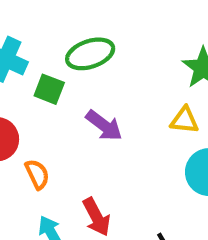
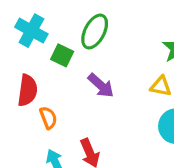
green ellipse: (90, 54) -> (95, 32), turned -48

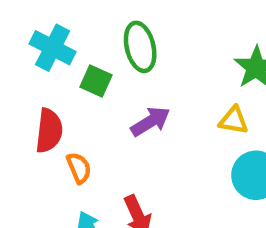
green ellipse: (95, 32) -> (140, 47), turned -40
purple arrow: (101, 85) -> (150, 121), turned -72

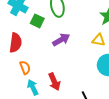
orange semicircle: (79, 168) -> (25, 68), moved

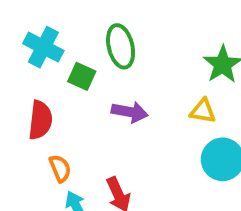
purple arrow: (61, 40) -> (130, 112), turned 42

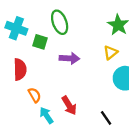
yellow triangle: (203, 111) -> (110, 53), turned -40

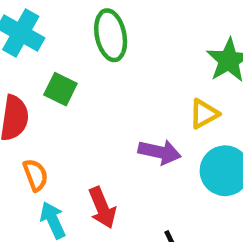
green square: (40, 42) -> (60, 89), moved
purple arrow: (69, 58) -> (160, 152), moved

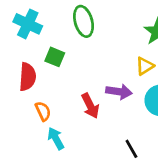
red arrow: (102, 208) -> (90, 106), moved

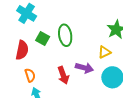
green ellipse: (84, 21) -> (65, 35), moved

